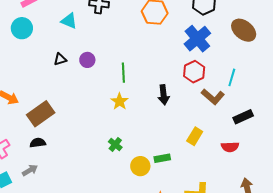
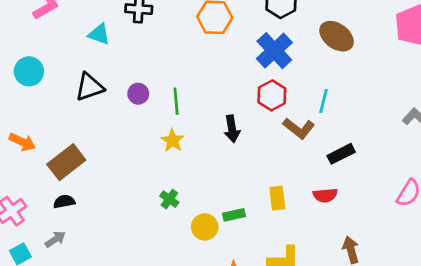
cyan circle: (22, 28) -> (29, 71), moved
black triangle: (60, 59) -> (89, 87), size x1.6
purple circle: (87, 60) -> (138, 94), moved
yellow rectangle: (195, 136) -> (277, 198), moved, turned -36

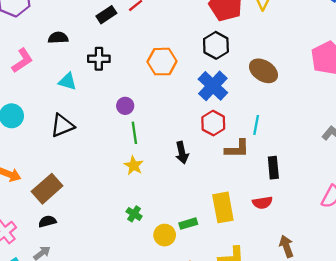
purple circle: (138, 94) -> (125, 106), moved
brown L-shape: (299, 128) -> (237, 149), turned -35
black rectangle: (341, 154) -> (273, 168), turned -65
yellow rectangle: (277, 198) -> (223, 207), size x1.5

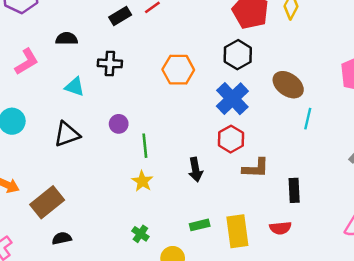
purple circle: (125, 106) -> (119, 124), moved
cyan line: (256, 125) -> (308, 119), moved
black semicircle: (47, 221) -> (62, 238), moved
green rectangle: (188, 224) -> (200, 225), moved

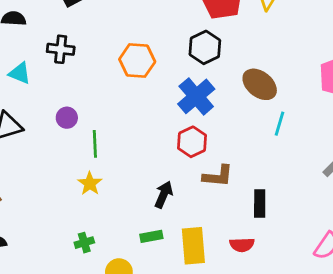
black arrow: (195, 170) -> (164, 195), moved, turned -150
green cross: (140, 234) -> (84, 243), turned 35

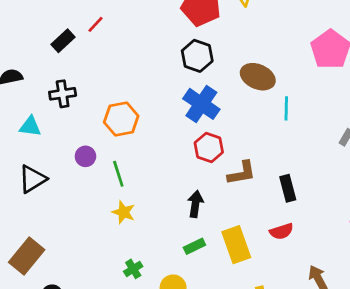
orange hexagon: (137, 61) -> (121, 119), moved

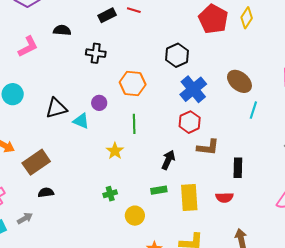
red line: (95, 24) -> (134, 10), turned 48
black hexagon: (197, 56) -> (177, 55), moved
cyan triangle: (30, 126) -> (81, 121), moved
green line: (118, 174) -> (134, 124), moved

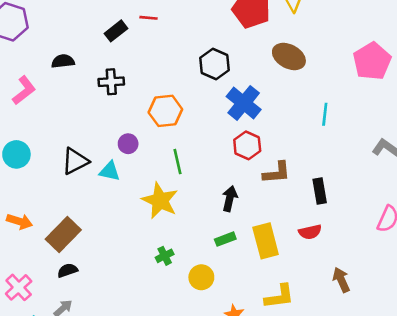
brown ellipse: (239, 81) -> (289, 56), moved
yellow star: (115, 151) -> (160, 201), size x1.6
black semicircle: (46, 192) -> (68, 270), moved

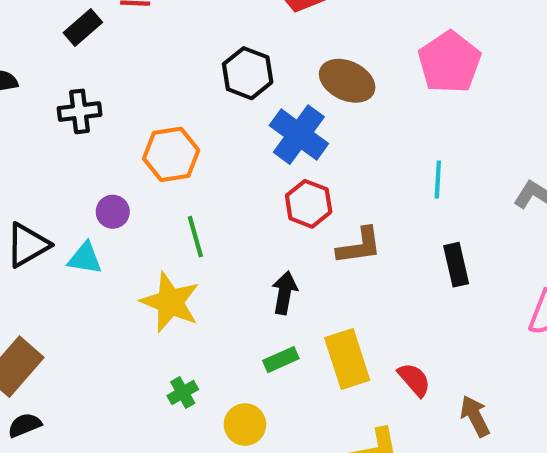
brown ellipse: (289, 56) -> (347, 81), moved
pink pentagon: (372, 61) -> (449, 62), moved
cyan line: (325, 114) -> (438, 179), moved
black rectangle: (320, 191) -> (456, 265), moved
red semicircle: (310, 232) -> (414, 380), moved, turned -115

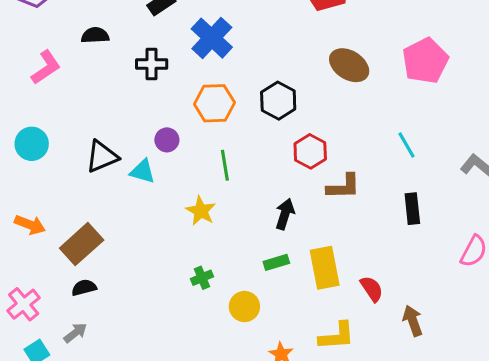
black hexagon: (248, 73) -> (278, 101), moved
blue cross: (299, 135) -> (212, 38), moved
cyan line: (438, 179) -> (407, 145), turned -40
yellow star: (170, 302) -> (201, 211), size x0.7

